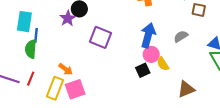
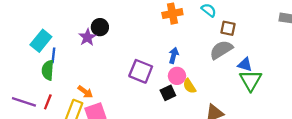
cyan rectangle: (24, 22) -> (41, 41), turned 30
blue arrow: (148, 35) -> (174, 55), size x0.6
gray semicircle: (181, 36) -> (221, 50), moved, size x1.5
purple square: (100, 37) -> (141, 71), moved

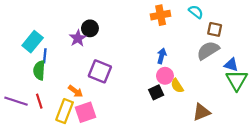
purple square: (141, 71) -> (100, 71), moved
red line: (48, 102) -> (39, 101), turned -40

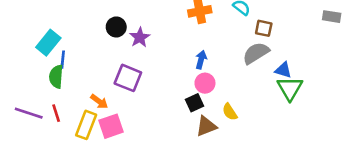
purple star: (78, 38) -> (140, 37), moved
yellow semicircle: (177, 86) -> (230, 112), moved
brown triangle: (201, 112) -> (206, 126), moved

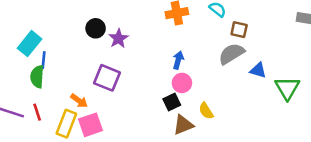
green triangle: (290, 88) -> (287, 88), moved

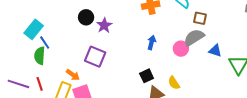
blue line: (43, 60) -> (45, 43), turned -40
pink circle: (182, 83) -> (181, 49), moved

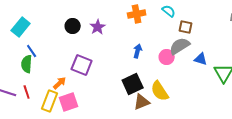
purple star: (104, 25) -> (98, 27), moved
cyan rectangle: (34, 29) -> (21, 27), moved
orange arrow: (73, 75) -> (60, 83), turned -80
black square: (147, 76) -> (133, 84), size x1.5
yellow semicircle: (174, 83) -> (160, 91), size x1.5

